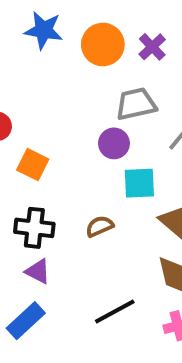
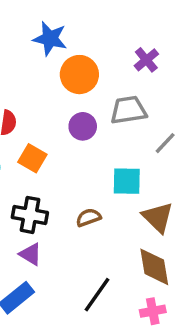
orange circle: (103, 44) -> (79, 75), moved
purple circle: (114, 143) -> (83, 126), moved
black line: (115, 311) -> (97, 295), turned -30

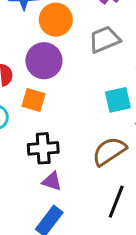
purple circle: (83, 126) -> (44, 61), moved, size x1.5
brown semicircle: (88, 218) -> (109, 151), moved, size x1.6

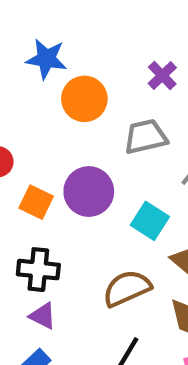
purple circle: (44, 61) -> (89, 192), moved
cyan square: (118, 100) -> (150, 221), turned 36

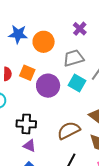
blue star: (46, 59) -> (18, 34), moved
orange square: (36, 202) -> (27, 73), moved
cyan square: (150, 221) -> (77, 83), moved

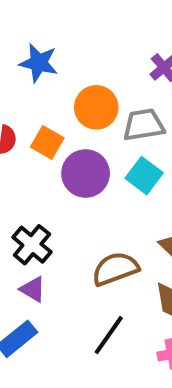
orange circle: (44, 42) -> (96, 107), moved
black cross: (26, 124) -> (32, 245), turned 30

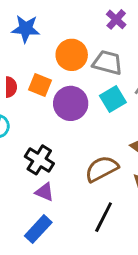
gray trapezoid: (144, 125) -> (107, 63), turned 32
cyan square: (144, 176) -> (113, 99), turned 30

